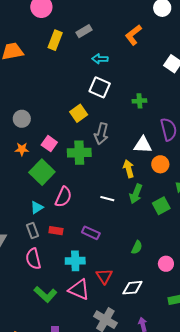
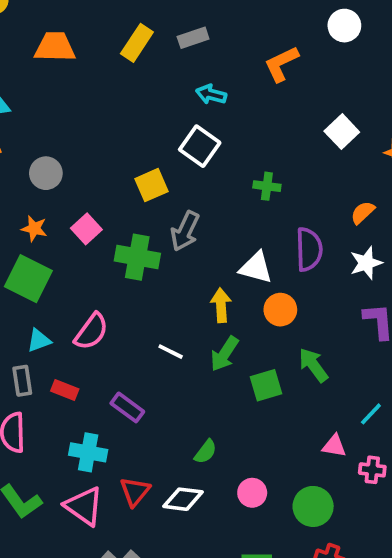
green square: (42, 172) -> (28, 279), moved, turned -30
white diamond: (132, 288) -> (183, 499), moved

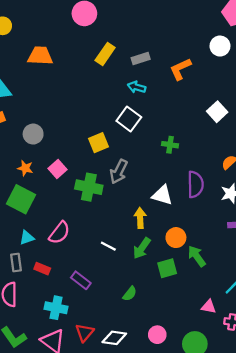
gray rectangle: (193, 38) -> (141, 58), moved
yellow rectangle: (137, 43) -> (105, 54), moved
orange circle: (280, 310) -> (176, 238), moved
green semicircle: (206, 452) -> (130, 294), moved

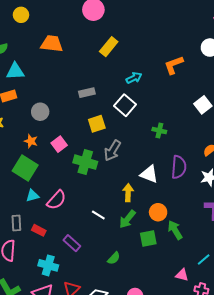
gray rectangle: (141, 58) -> (87, 93), moved
cyan arrow: (137, 87) -> (134, 78), turned 133
cyan triangle: (27, 238) -> (32, 196), moved

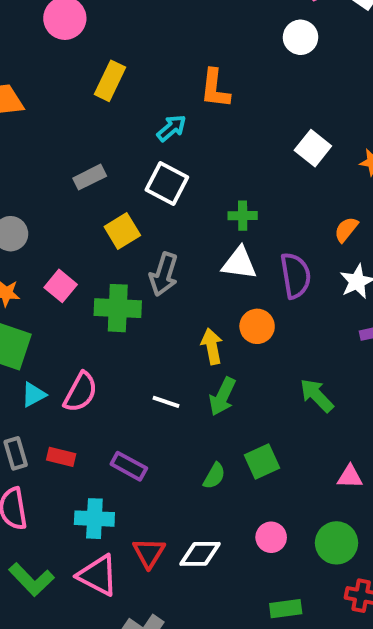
orange L-shape: (174, 65) -> (215, 89), moved, turned -50
white triangle: (149, 174) -> (239, 263), moved
orange circle: (158, 212) -> (257, 326), moved
green square: (148, 238) -> (262, 461), moved

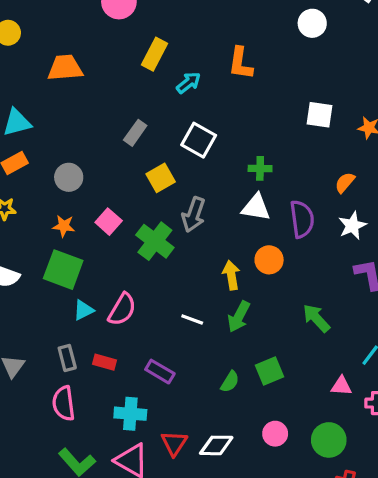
cyan arrow: (172, 128) -> (189, 83), moved
white square: (313, 148) -> (320, 115), turned -32
gray rectangle: (90, 177) -> (135, 133), turned -30
green cross: (118, 308) -> (155, 241), turned 33

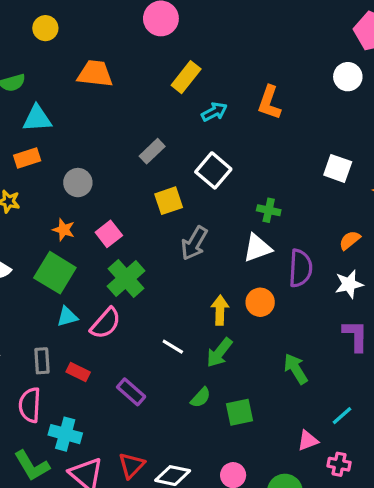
white triangle: (256, 207) -> (257, 248), turned -40
green cross: (155, 241) -> (126, 279), moved
green semicircle: (230, 382) -> (201, 397), moved
pink triangle: (341, 386) -> (308, 441), turned -35
cyan cross: (130, 414) -> (65, 434), moved

